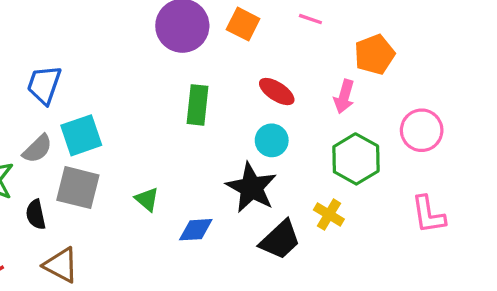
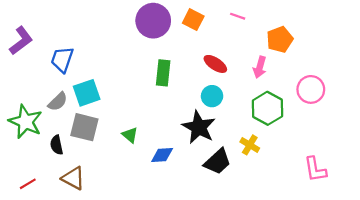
pink L-shape: (428, 215) -> (315, 169), moved

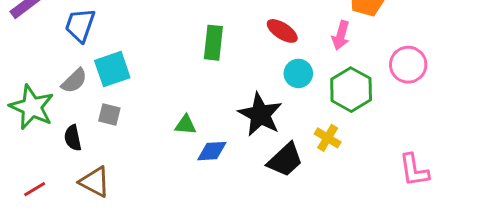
cyan circle: (212, 96) -> (298, 73), moved
gray square: (84, 127) -> (109, 114), size x0.6
green triangle: (130, 135) -> (186, 125), moved, turned -35

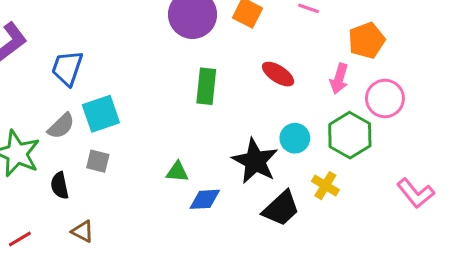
pink circle: (408, 65) -> (385, 98), moved
cyan circle: (298, 73) -> (295, 138), moved
pink L-shape: (414, 170) -> (416, 193), moved, turned -30
brown triangle: (95, 182) -> (83, 231), size x0.7

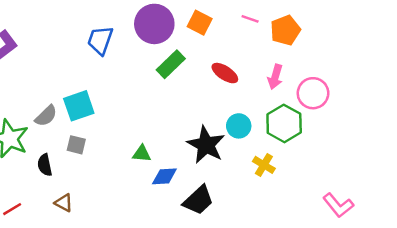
orange pentagon: (367, 40) -> (285, 30), moved
blue trapezoid: (67, 68) -> (100, 40), moved
green rectangle: (206, 86) -> (171, 64), moved, turned 40
pink L-shape: (416, 193) -> (338, 205), moved
black trapezoid: (281, 208) -> (198, 200), moved

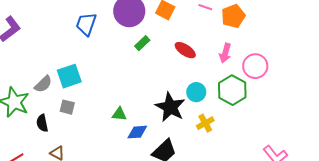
green rectangle: (171, 64) -> (142, 43), size x0.7
yellow cross: (264, 165) -> (205, 123), moved, turned 30

